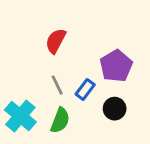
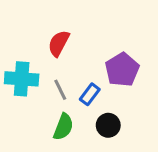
black circle: (115, 109) -> (108, 125), moved
cyan cross: (20, 116) -> (22, 79), moved, turned -36

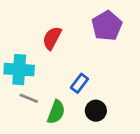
purple pentagon: (122, 70) -> (107, 26), moved
gray line: (60, 90) -> (29, 98), moved, turned -42

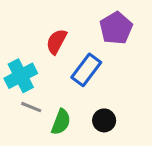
cyan cross: (19, 70) -> (21, 76), turned -32
blue rectangle: (79, 83) -> (86, 70), moved, size x1.5

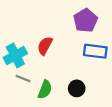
red semicircle: (56, 42) -> (45, 46), moved
blue rectangle: (86, 70) -> (95, 51), moved, turned 60

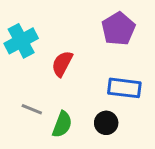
blue rectangle: (95, 51) -> (124, 88), moved
cyan cross: (15, 56) -> (21, 41), moved

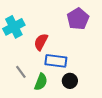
blue rectangle: (124, 88) -> (56, 61), moved
gray line: (32, 109) -> (21, 72), turned 32

